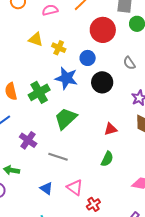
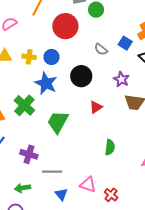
blue circle: (88, 58) -> (52, 57), moved
blue star: (66, 78) -> (46, 83), turned 30
red triangle: (111, 129) -> (96, 107), moved
gray line: (58, 157) -> (52, 172), moved
blue triangle: (46, 188) -> (61, 194), turned 32

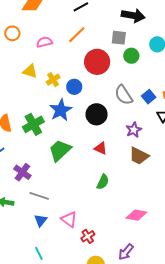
gray semicircle: (101, 49) -> (124, 95), size x1.5
yellow cross: (29, 57) -> (53, 80), turned 32
red triangle: (96, 107) -> (101, 148), turned 40
green semicircle: (110, 147) -> (103, 182), moved

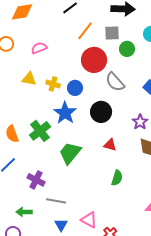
orange line: (77, 35) -> (85, 31), moved
yellow cross: (53, 80) -> (53, 84), turned -32
gray semicircle: (124, 95) -> (115, 82), moved

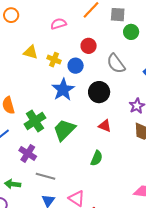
pink semicircle: (39, 48) -> (59, 24), moved
red circle: (94, 60) -> (89, 46), moved, size x0.6
green cross: (40, 131) -> (35, 121), moved
green semicircle: (117, 178) -> (97, 158), moved

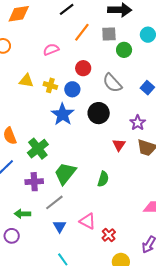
red triangle: (105, 126) -> (119, 145), moved, turned 48
green trapezoid: (64, 130) -> (65, 173), moved
purple cross: (28, 153) -> (34, 182), turned -30
gray line: (46, 176) -> (54, 202), turned -48

